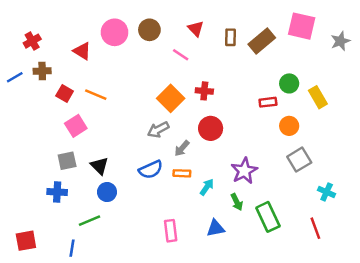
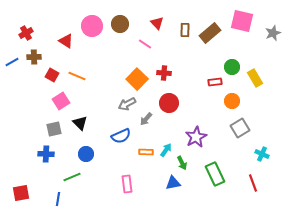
black triangle: (100, 166) -> (80, 123), moved
orange rectangle: (182, 173) -> (146, 152), moved
green arrow: (237, 202) -> (182, 163), moved
pink rectangle: (171, 231) -> (127, 184), moved

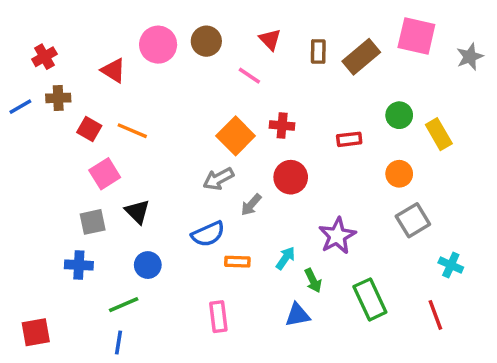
red rectangle: (215, 82) -> (349, 139), moved
orange rectangle: (146, 152) -> (237, 262), moved
blue line: (58, 199) -> (118, 343), moved

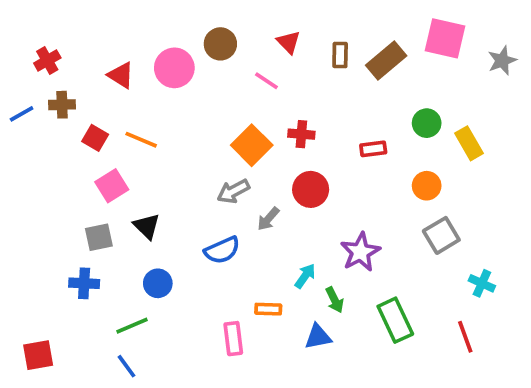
pink circle: (158, 45) -> (174, 68), moved
orange rectangle: (237, 262) -> (268, 309), moved
blue line: (118, 343) -> (126, 366), turned -45

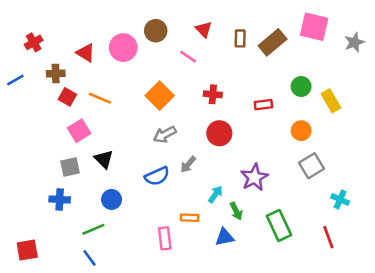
brown cross: (62, 105) -> (56, 74), moved
orange square: (252, 145) -> (160, 96), moved
gray arrow: (268, 219) -> (188, 164), moved

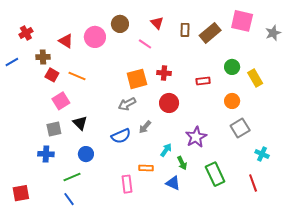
orange square: (160, 96) -> (137, 79), moved, turned 30
blue triangle: (225, 237) -> (173, 183), turned 35

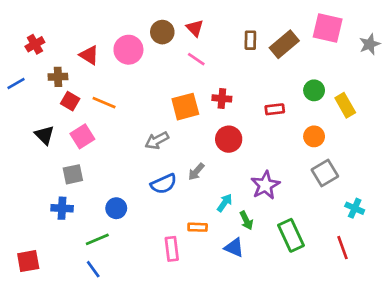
red triangle: (157, 23) -> (195, 28), moved
gray arrow: (127, 104) -> (157, 140), moved
black triangle: (80, 123) -> (44, 135), moved

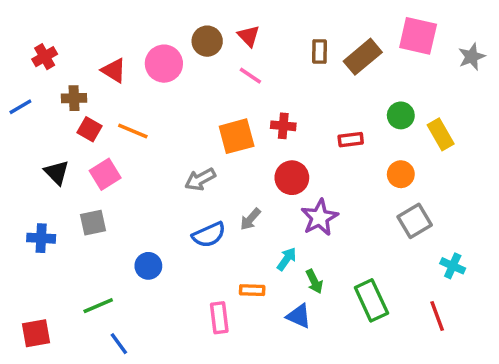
purple star: (265, 185) -> (320, 217), moved
blue cross: (62, 208) -> (41, 238), moved
green line: (97, 239) -> (98, 306), moved

